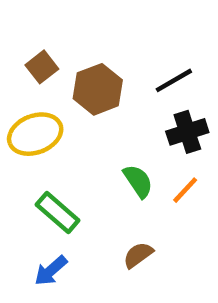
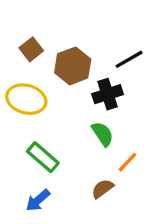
black cross: (187, 132) -> (108, 94), moved
yellow ellipse: (35, 134) -> (26, 99), turned 36
orange line: (185, 190) -> (127, 162), moved

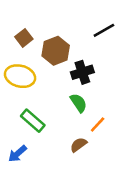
black line: (129, 59) -> (104, 30), moved
blue arrow: (38, 200) -> (18, 154), moved

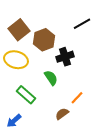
brown square: (24, 38) -> (19, 30), size x1.5
green semicircle: (79, 103) -> (51, 78), moved

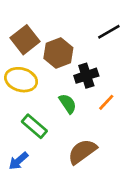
orange line: (77, 98) -> (106, 102), moved
brown semicircle: (62, 114) -> (82, 152), size x1.6

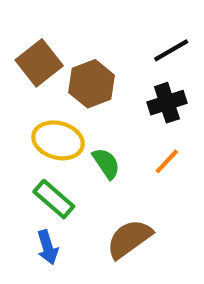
black cross: (86, 76) -> (167, 103), moved
yellow ellipse: (21, 80) -> (58, 140), moved
blue arrow: (18, 161) -> (48, 247), moved, turned -66

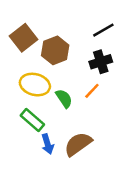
orange line: (167, 161) -> (92, 91), moved
blue arrow: (48, 247) -> (48, 144), moved

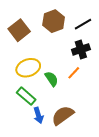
brown hexagon: (55, 50) -> (54, 21), moved
yellow ellipse: (35, 85) -> (28, 68), turned -35

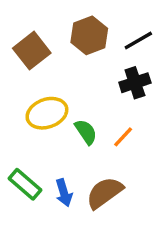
orange line: (74, 73) -> (123, 137), moved
green rectangle: (26, 96) -> (25, 184), moved

